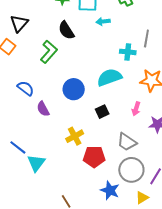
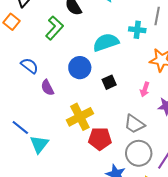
cyan semicircle: (109, 77) -> (106, 42), moved
black square: (102, 112) -> (109, 82), moved
yellow cross: (75, 136) -> (80, 117), size x1.4

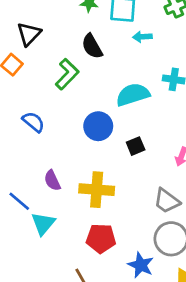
purple semicircle: (47, 88) -> (52, 180), moved
yellow cross: (80, 117) -> (97, 190), turned 30
red pentagon: (100, 139) -> (101, 238), moved

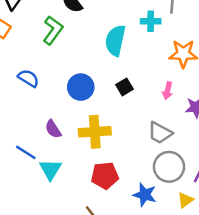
cyan semicircle: (133, 95) -> (115, 40), turned -52
blue circle: (98, 126) -> (81, 87), moved

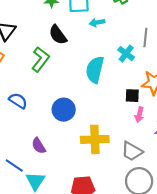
cyan cross: (151, 21) -> (126, 54), turned 35
black square: (125, 87) -> (132, 96), moved, turned 32
yellow cross: (95, 132) -> (95, 139), moved

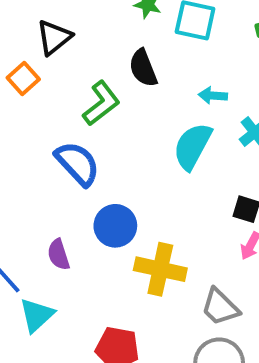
cyan arrow: (97, 22) -> (213, 95), moved
blue semicircle: (18, 101) -> (77, 163), moved, size x1.4
blue circle: (64, 110) -> (115, 226), moved

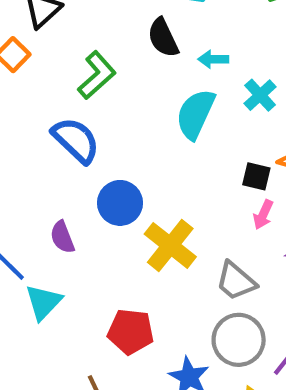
black semicircle: (143, 68) -> (163, 38), moved
yellow cross: (160, 269) -> (170, 245), turned 30

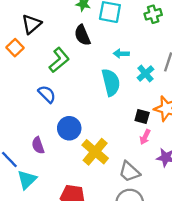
black semicircle: (163, 38) -> (82, 35), moved
cyan semicircle: (195, 114) -> (111, 82), turned 140
blue semicircle: (76, 140) -> (47, 94), size x0.7

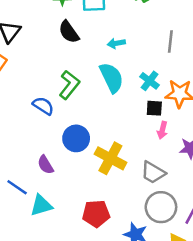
green L-shape: (59, 60) -> (69, 85), moved
cyan cross: (145, 73) -> (150, 81), moved
cyan triangle: (27, 180) -> (41, 205), turned 40

